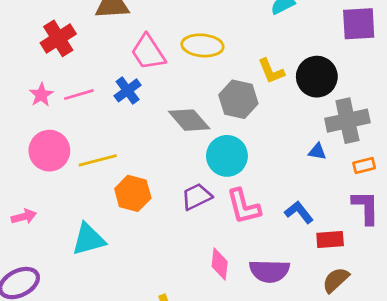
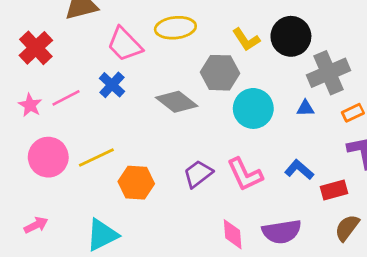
cyan circle: (227, 156) -> (253, 108), moved

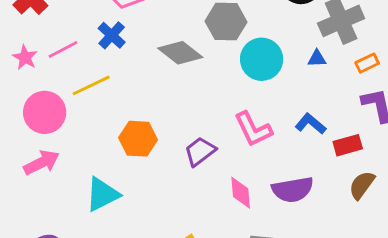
yellow line: (96, 157) -> (91, 85), moved
purple trapezoid: (198, 174) -> (200, 151), moved
pink arrow: (36, 225) -> (42, 162), moved, size x1.4

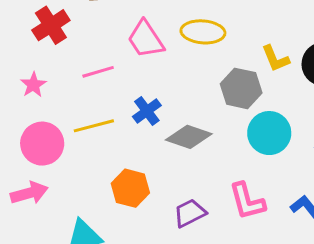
blue cross: (112, 35) -> (147, 111), moved
pink line: (63, 49) -> (98, 72), moved
gray diamond: (180, 53) -> (189, 137), moved, turned -30

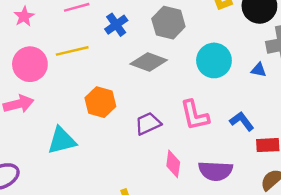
gray hexagon: (241, 88) -> (168, 23), moved
blue cross: (147, 111) -> (116, 25), moved

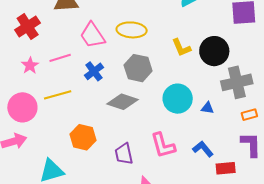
pink star: (24, 16) -> (30, 65), moved
blue triangle: (259, 70) -> (207, 108), moved
purple trapezoid: (148, 124) -> (124, 154), turned -75

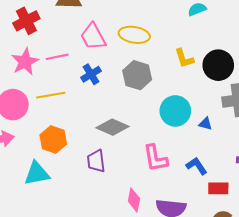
pink star: (30, 65) -> (25, 62), size x1.5
gray diamond: (123, 102) -> (112, 127), moved
orange hexagon: (83, 137) -> (53, 140), moved
purple trapezoid: (124, 154) -> (96, 161), moved

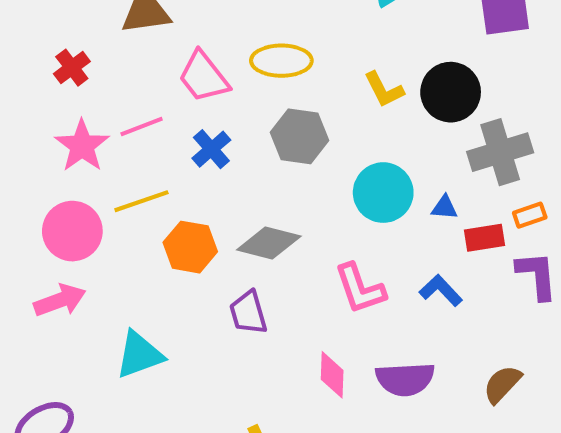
red cross: (26, 21) -> (72, 68), size x0.7
orange hexagon: (53, 140) -> (190, 247), moved
red rectangle: (218, 188) -> (484, 238), moved

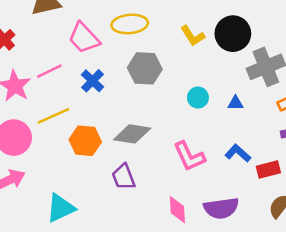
cyan circle: (383, 193) -> (198, 98), size x0.6
red rectangle: (484, 238) -> (268, 170), moved

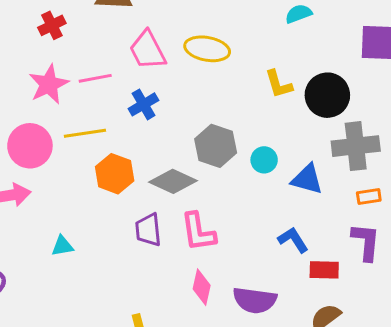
gray hexagon: (145, 68) -> (216, 146), moved
blue triangle: (236, 103) -> (307, 179), size x1.6
pink L-shape: (189, 156) -> (198, 232), moved
cyan triangle: (61, 208) -> (62, 246), size x0.6

